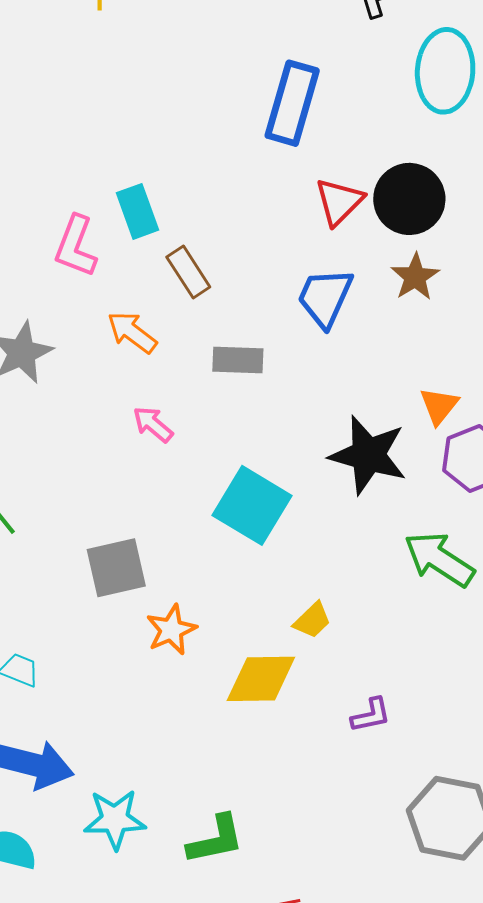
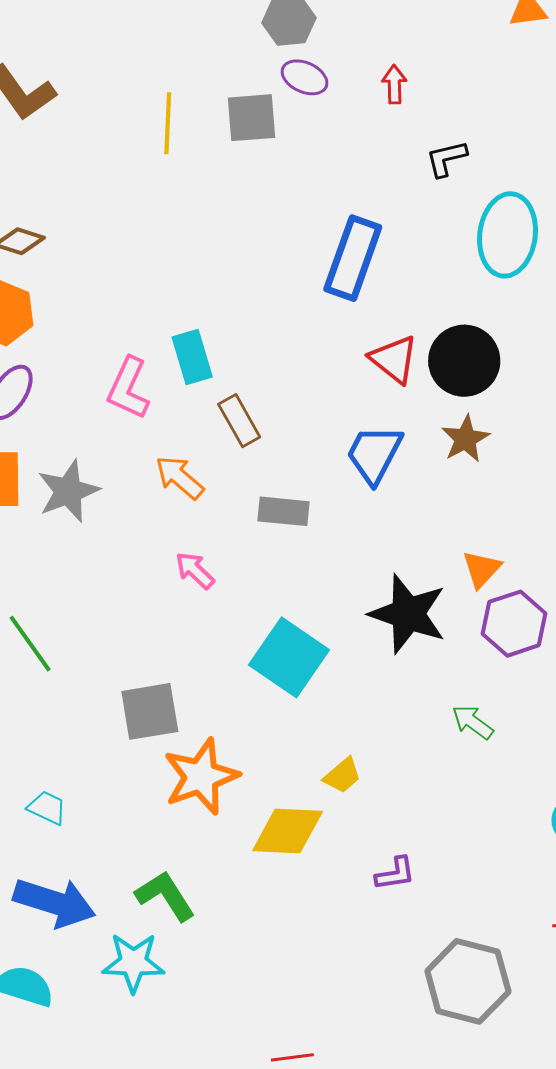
red triangle: (339, 202) -> (394, 359), turned -40
green arrow: (439, 559) -> (473, 722), size x0.6
orange star: (171, 630) -> (201, 777), size x1.5
green L-shape: (216, 840) -> (165, 896), moved, turned -114

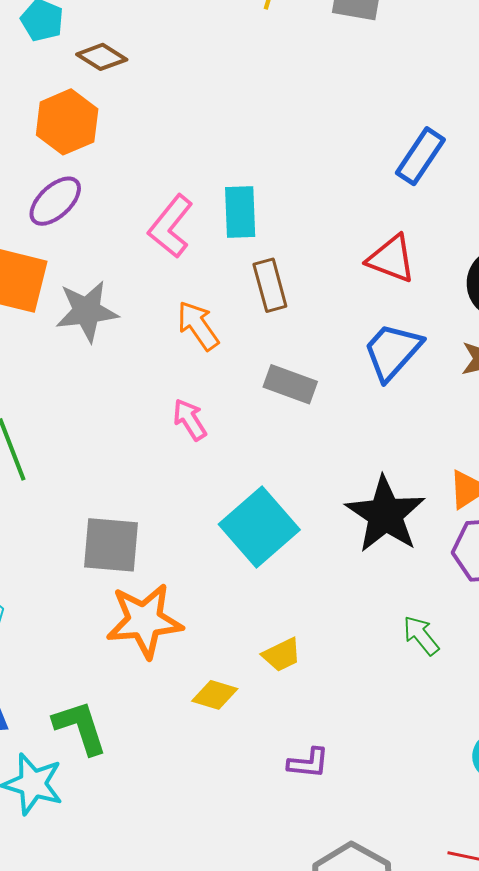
blue rectangle: (353, 258) -> (420, 156), size x0.7
red triangle: (394, 359) -> (391, 259), moved, turned -32
yellow diamond: (288, 831) -> (215, 695), size x0.6

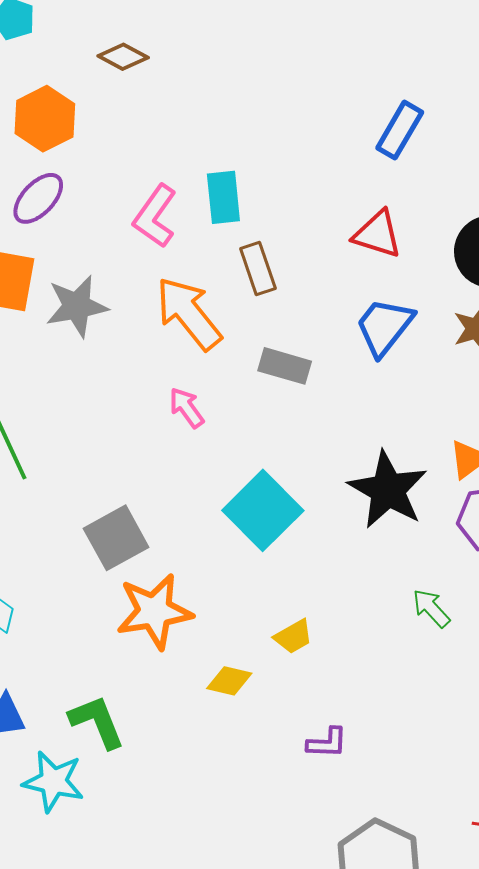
brown diamond: (102, 57) -> (123, 57), moved
orange arrow: (198, 326) -> (189, 313), size x1.5
gray square: (111, 545) -> (116, 538), turned -30

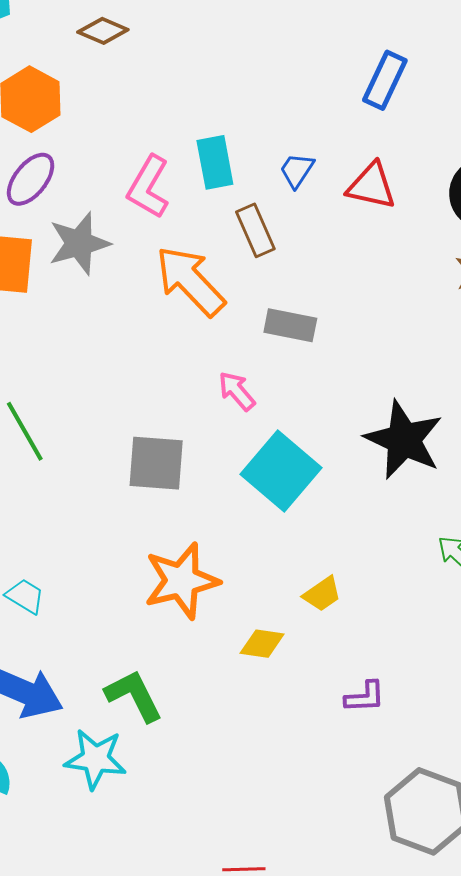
gray star: (77, 306) -> (79, 243), moved
blue trapezoid: (384, 327) -> (297, 170), moved, size x0.6
pink arrow: (187, 408) -> (237, 391), moved
gray square: (116, 538) -> (156, 463), moved, turned 38

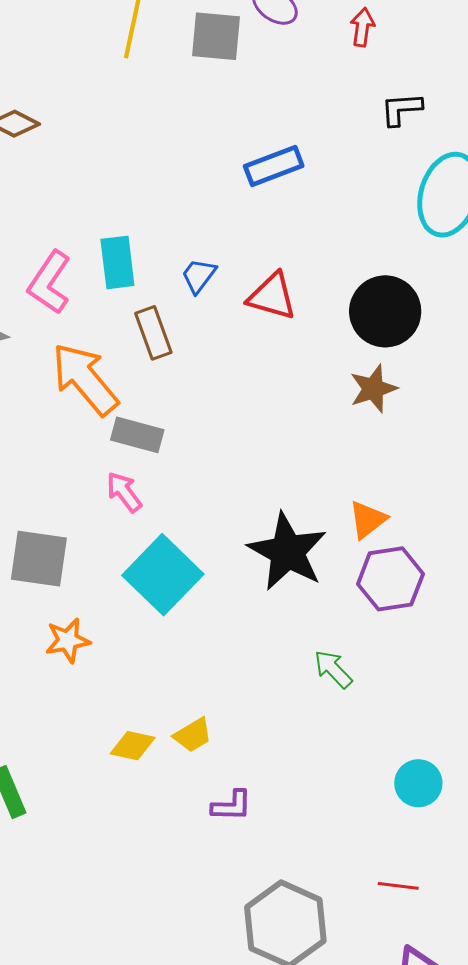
blue rectangle: (385, 80) -> (274, 166), moved, turned 40
gray rectangle: (290, 325) -> (137, 435), moved
orange star: (181, 581) -> (68, 640), moved, size x0.6
yellow trapezoid: (322, 594) -> (193, 735), moved

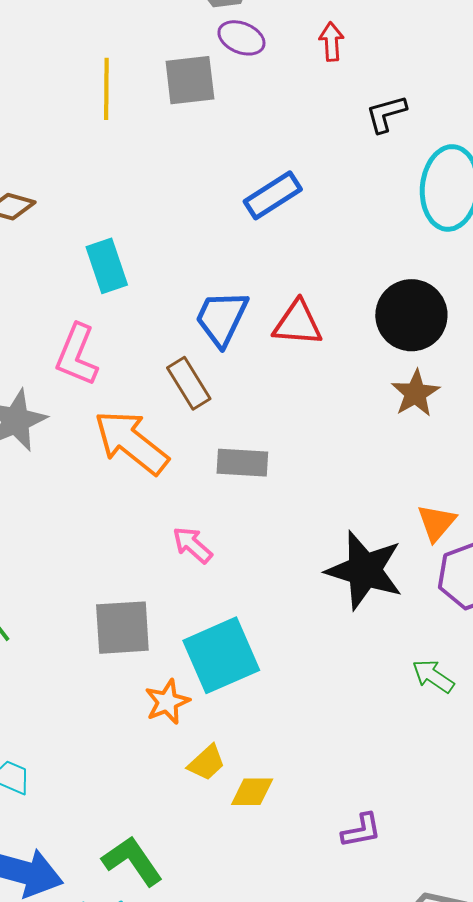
cyan rectangle: (117, 262) -> (107, 266), moved
blue trapezoid: (199, 276) -> (222, 318), size x1.6
gray rectangle: (137, 435) -> (242, 463), moved
cyan square: (163, 575) -> (221, 655), moved, turned 34
yellow trapezoid: (193, 735) -> (207, 763), moved

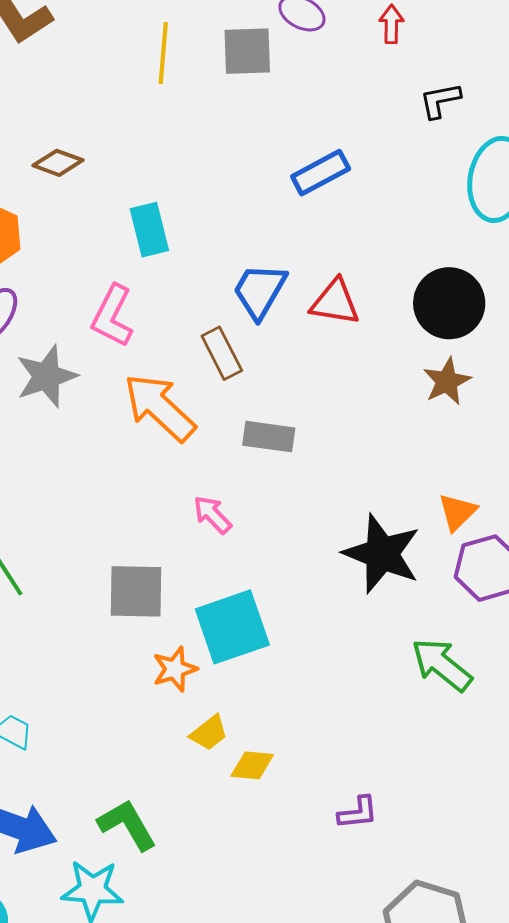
green arrow: (433, 676) -> (442, 665), size x1.5

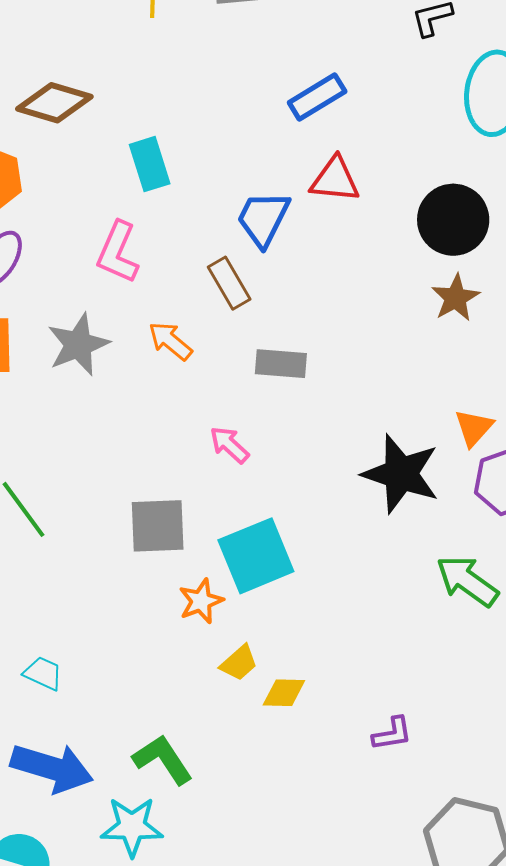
brown diamond: (58, 163) -> (54, 103), size x1.5
red triangle: (335, 302) -> (335, 180), moved
gray star: (46, 376) -> (78, 345), moved
orange arrow: (160, 407) -> (170, 341), size x0.6

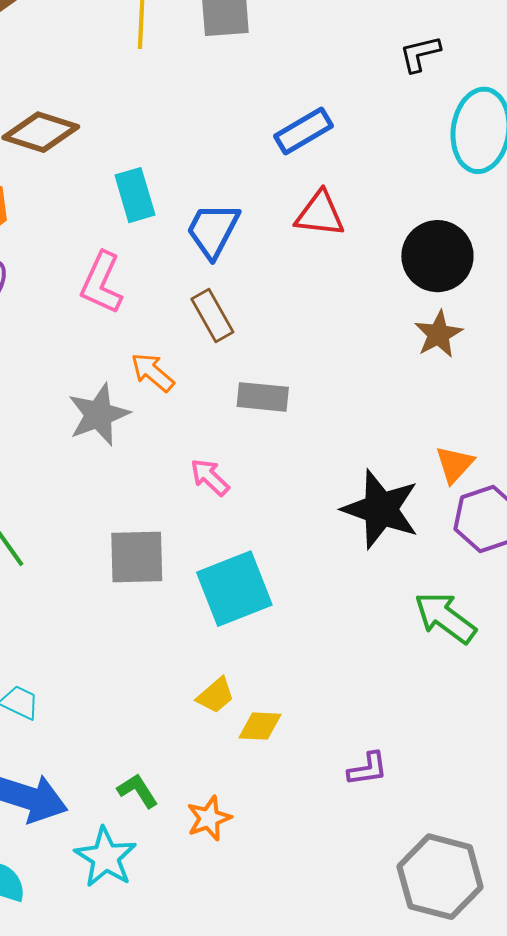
blue trapezoid: (263, 219) -> (213, 230), moved
gray star: (78, 345) -> (99, 415), moved
orange star: (201, 601) -> (209, 818), moved
green L-shape: (163, 759) -> (138, 791), size x0.7
cyan star: (132, 827) -> (106, 857), turned 30

